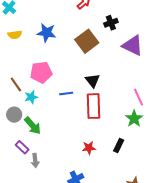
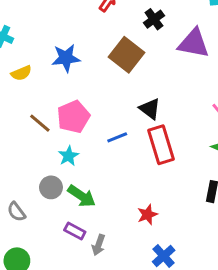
brown line: (16, 84) -> (40, 123), moved
red star: (89, 148) -> (147, 215), moved
gray arrow: (35, 160) -> (99, 245), turned 40

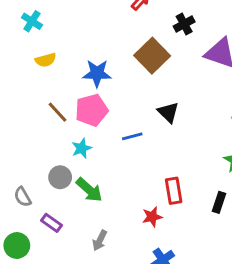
blue star: (66, 58) -> (97, 73), moved
red rectangle: (161, 145) -> (174, 191), moved, size x0.7
purple rectangle: (75, 231) -> (51, 223), moved

